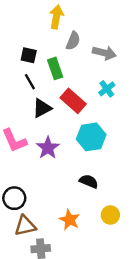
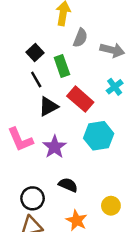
black square: (29, 55) -> (35, 53), turned 35
black semicircle: (89, 181) -> (68, 185), moved
black circle: (14, 198) -> (33, 198), moved
yellow circle: (110, 215) -> (111, 206), moved

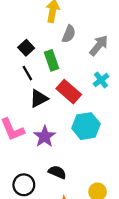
gray arrow: (112, 50) -> (99, 45), turned -65

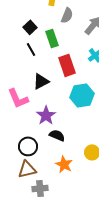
red rectangle: (69, 92) -> (67, 65), turned 30
black triangle: (39, 98) -> (41, 81), moved
purple star: (45, 136) -> (46, 115), moved

